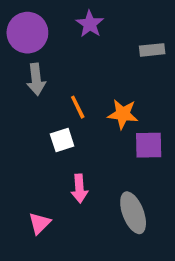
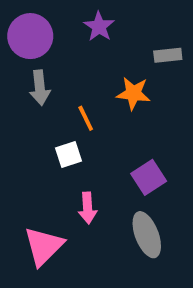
orange star: (123, 114) -> (133, 93), moved
purple square: (149, 145) -> (149, 177), moved, turned -32
pink triangle: (40, 223) -> (44, 246), size x1.6

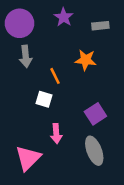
gray rectangle: (168, 55) -> (100, 26), moved
white square: (68, 154) -> (44, 99), turned 35

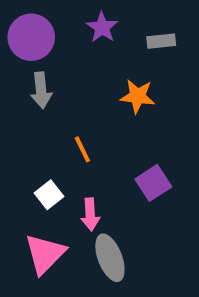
orange line: (55, 76) -> (82, 149), moved
white square: (44, 99) -> (49, 195), moved, turned 35
gray ellipse: (94, 151) -> (110, 258), moved

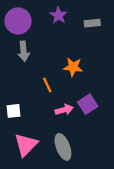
orange star: (138, 96) -> (73, 67), moved
white square: (49, 195) -> (14, 111), moved, turned 32
pink arrow: (90, 214) -> (64, 110), moved, turned -102

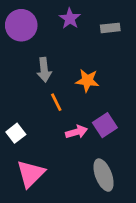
gray arrow: (24, 51) -> (44, 70), moved
white square: (14, 111) -> (16, 133), turned -32
gray ellipse: (63, 147) -> (104, 175), moved

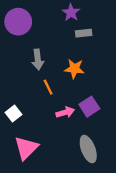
purple star: (70, 18) -> (71, 12), moved
gray rectangle: (110, 28) -> (84, 33), moved

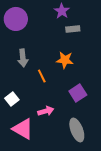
gray arrow: (38, 60) -> (23, 58), moved
pink arrow: (65, 112) -> (46, 111), moved
pink triangle: (26, 148) -> (23, 129), turned -45

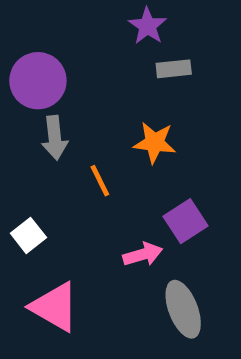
purple circle: (16, 19) -> (38, 81), moved
pink arrow: (46, 111) -> (143, 254), moved

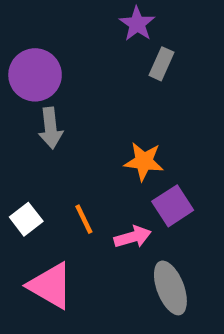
gray rectangle: (174, 69) -> (162, 64), turned -60
orange star: (155, 143) -> (144, 161), moved
orange line: (100, 181) -> (84, 219), moved

